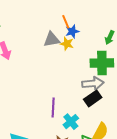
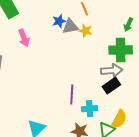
blue star: (72, 31) -> (59, 21), moved
cyan cross: (71, 122) -> (90, 109), turned 35

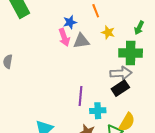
gray triangle: (70, 27) -> (81, 41), moved
yellow star: (86, 31) -> (108, 32), moved
pink arrow: (24, 38) -> (64, 37), moved

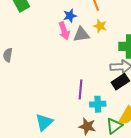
yellow star: (108, 32) -> (100, 26), moved

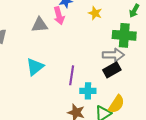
gray triangle: (81, 34) -> (40, 25), moved
cyan triangle: (44, 122) -> (35, 67), moved

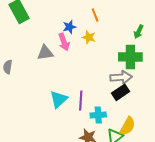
yellow star: (95, 13) -> (89, 37), moved
cyan triangle: (35, 67) -> (59, 99), moved

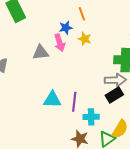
orange line: (95, 15) -> (82, 14), moved
cyan triangle: (59, 99) -> (52, 100), turned 42

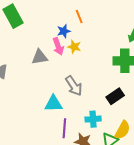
yellow star: (85, 39) -> (74, 47), moved
gray arrow: (115, 80) -> (74, 86), moved, turned 60
purple line: (74, 102) -> (64, 128), moved

